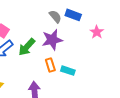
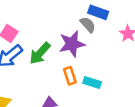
gray semicircle: (55, 16) -> (88, 25), moved

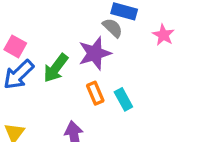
cyan rectangle: (92, 83) -> (123, 99), turned 48

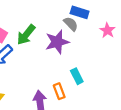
green arrow: (56, 68) -> (26, 35), moved
orange rectangle: (95, 93) -> (59, 91), moved

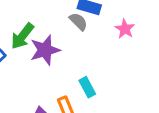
purple star: (57, 42) -> (45, 50), moved

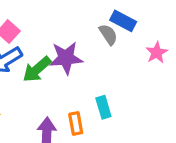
green arrow: (22, 36) -> (37, 69), moved

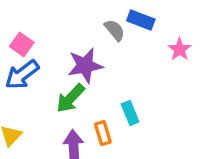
gray semicircle: (108, 34) -> (115, 30), moved
green arrow: (37, 69) -> (70, 98), moved

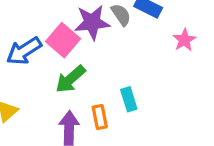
pink square: (22, 44) -> (63, 40), moved, size x1.4
purple star: (85, 66) -> (92, 22), moved

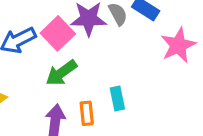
pink star: (184, 40) -> (178, 45), size x1.5

